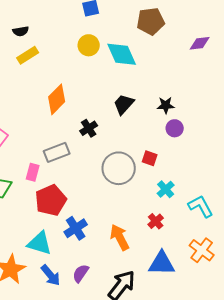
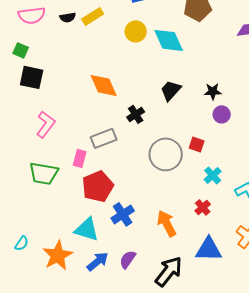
yellow rectangle: (28, 55) -> (93, 16), moved
orange diamond: (57, 99) -> (104, 85), turned -68
blue arrow: (51, 275) -> (98, 261), turned -90

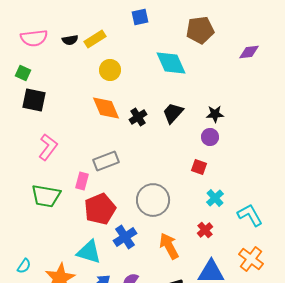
yellow circle: (136, 31) -> (110, 70), moved
black cross: (136, 114) -> (138, 117), moved
purple circle: (222, 114) -> (210, 137), moved
gray circle: (166, 154) -> (153, 200), moved

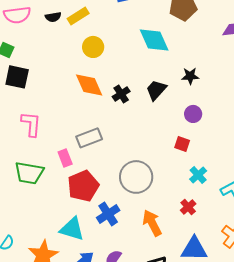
black star: (215, 114) -> (190, 76), moved
pink L-shape: (48, 147) -> (31, 124), turned -32
pink rectangle: (82, 181) -> (65, 158), turned -36

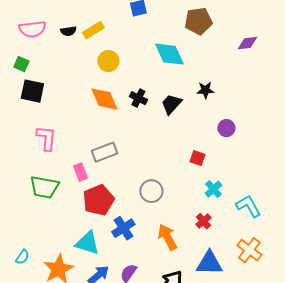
black cross: (121, 94) -> (138, 98), moved, turned -30
purple circle: (193, 114) -> (226, 128), moved
gray circle: (136, 177) -> (151, 191), size x0.7

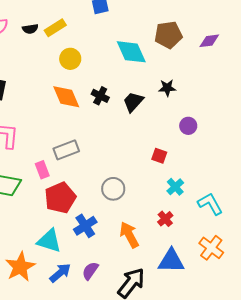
brown pentagon: (198, 21) -> (168, 35), moved

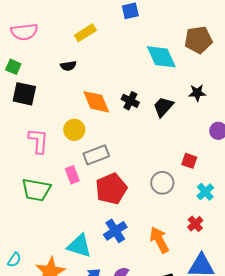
black semicircle: (30, 29) -> (68, 66), moved
yellow circle: (70, 59) -> (74, 130), moved
gray circle: (113, 189) -> (162, 183), moved
red pentagon: (60, 198) -> (111, 189), moved

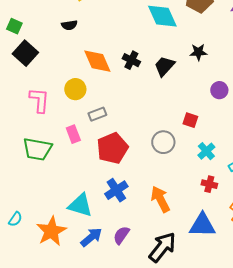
black square: (24, 94) -> (25, 53), turned 30
gray rectangle: (96, 155) -> (97, 114), size x0.7
red cross: (195, 224) -> (209, 184), moved, turned -35

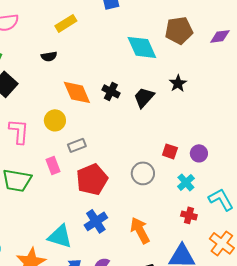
black star: (198, 52) -> (178, 83), turned -30
purple circle: (219, 90) -> (199, 153), moved

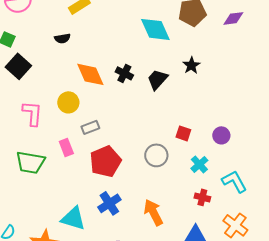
purple circle: (199, 153) -> (221, 135), moved

